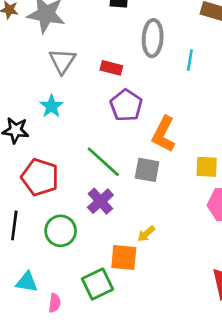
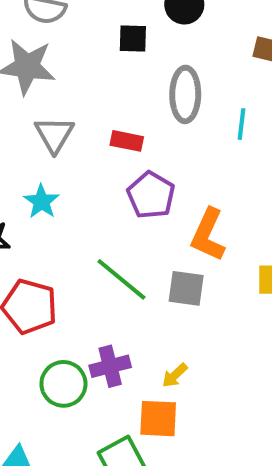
purple cross: (100, 201) -> (110, 366), moved, turned 30
yellow arrow: (146, 234) -> (175, 375), moved

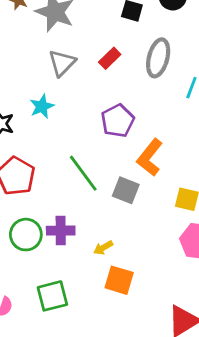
red rectangle: (127, 141) -> (110, 58), moved, turned -70
orange square: (158, 419) -> (119, 280), moved

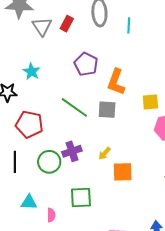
gray triangle: (62, 63) -> (42, 26), moved
green square: (52, 296) -> (81, 197), turned 30

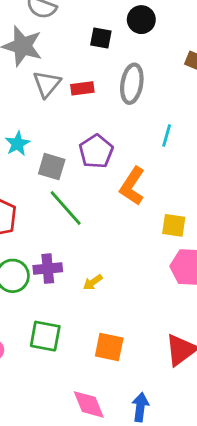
red rectangle: (67, 24) -> (82, 88), turned 42
cyan line: (129, 25) -> (167, 135), moved
gray square: (107, 110) -> (52, 167), moved
orange square: (123, 172) -> (109, 347), moved

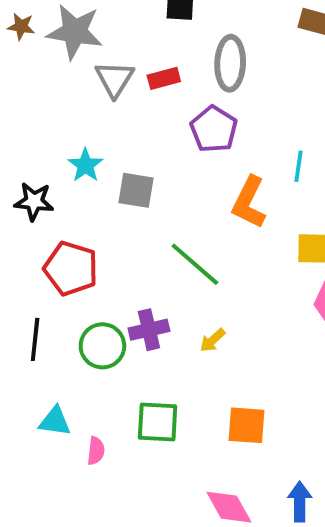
cyan line: (167, 135) -> (298, 166), moved
purple pentagon: (96, 151) -> (214, 129), moved
green line: (66, 208) -> (195, 264), moved

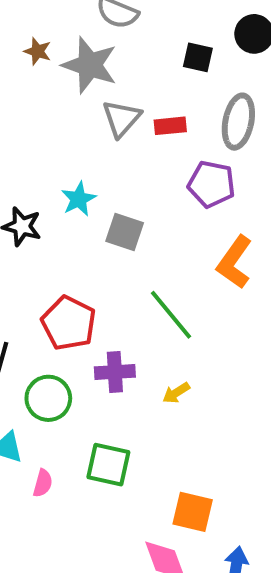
purple pentagon: (214, 129) -> (211, 184), turned -30
red pentagon: (71, 269) -> (69, 323), moved
green circle: (102, 346) -> (48, 398), moved
orange square: (247, 425) -> (193, 512), moved

